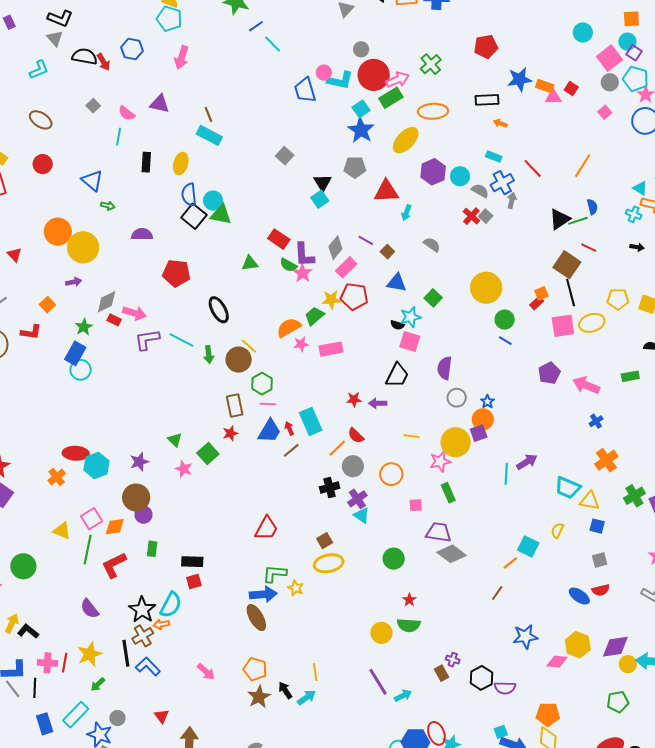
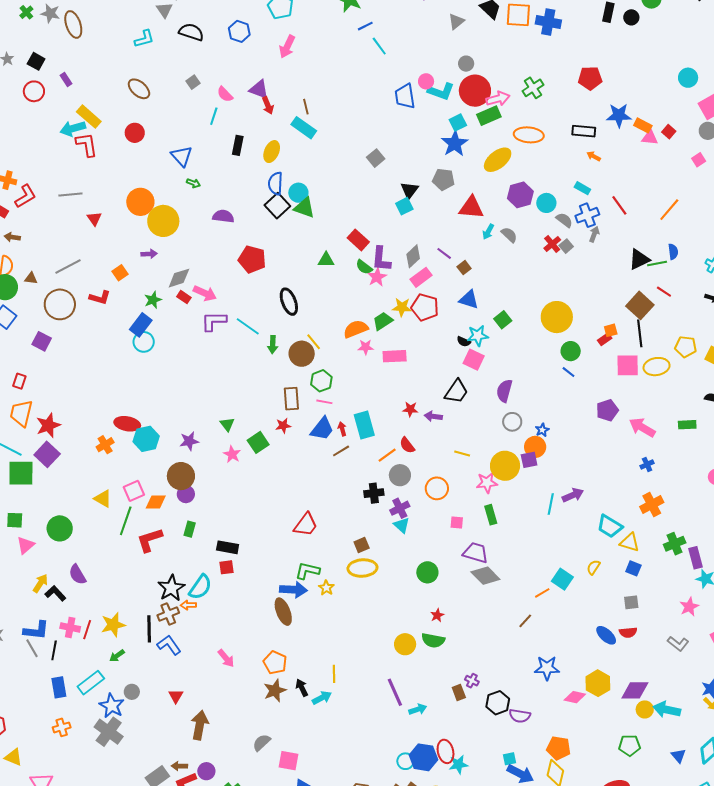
red arrow: (103, 62) -> (268, 106), moved
gray semicircle: (432, 245) -> (509, 235), moved
purple semicircle: (90, 609) -> (77, 575), moved

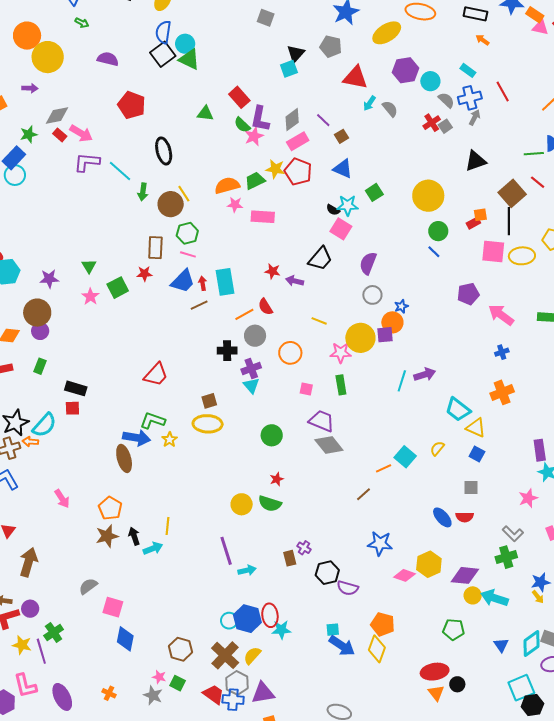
gray square: (376, 158) -> (266, 18), turned -36
black triangle: (639, 259) -> (476, 161), moved
green cross: (675, 544) -> (506, 557), moved

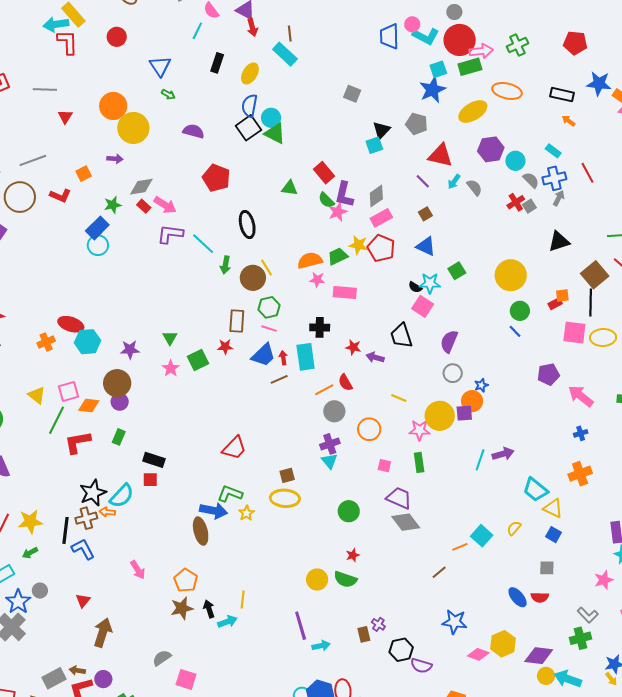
purple line: (323, 120) -> (423, 181), moved
black trapezoid: (320, 259) -> (401, 336), turned 120
black cross: (227, 351) -> (320, 327), moved

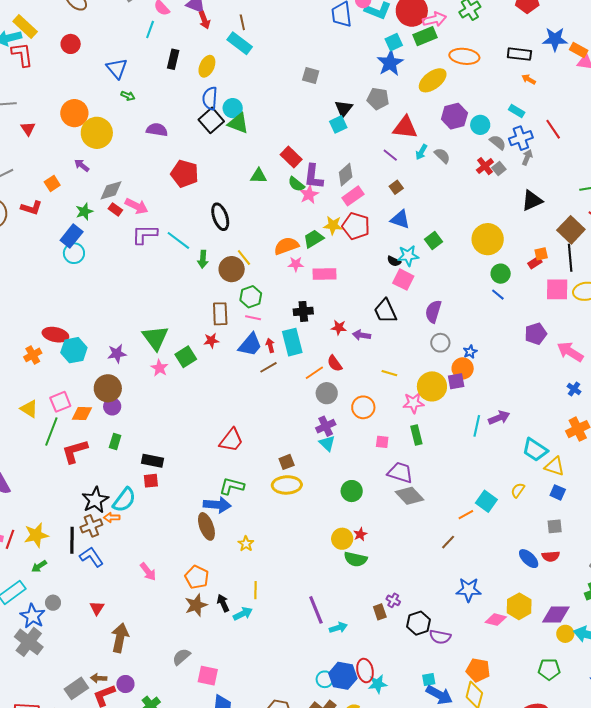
purple arrow: (115, 159) -> (82, 165), turned -140
green triangle: (170, 338) -> (155, 338), size x1.8
blue cross: (581, 433) -> (574, 389), turned -32
yellow star: (246, 513) -> (246, 544), moved
yellow circle: (317, 580) -> (342, 539), moved

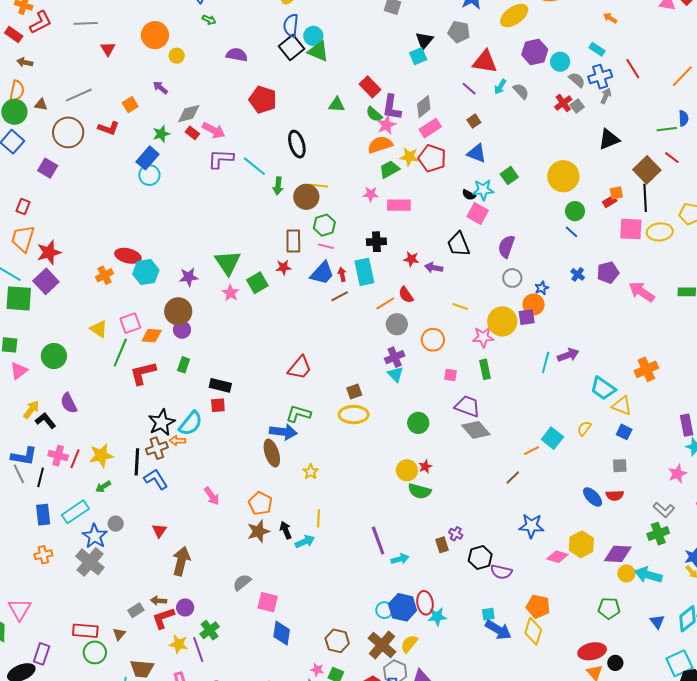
yellow circle: (97, 133) -> (177, 56), size x0.5
orange semicircle: (286, 246) -> (380, 145), moved
yellow line: (244, 258) -> (319, 186), turned -48
blue cross: (574, 389) -> (578, 274), moved
gray rectangle: (76, 688) -> (136, 610), size x0.7

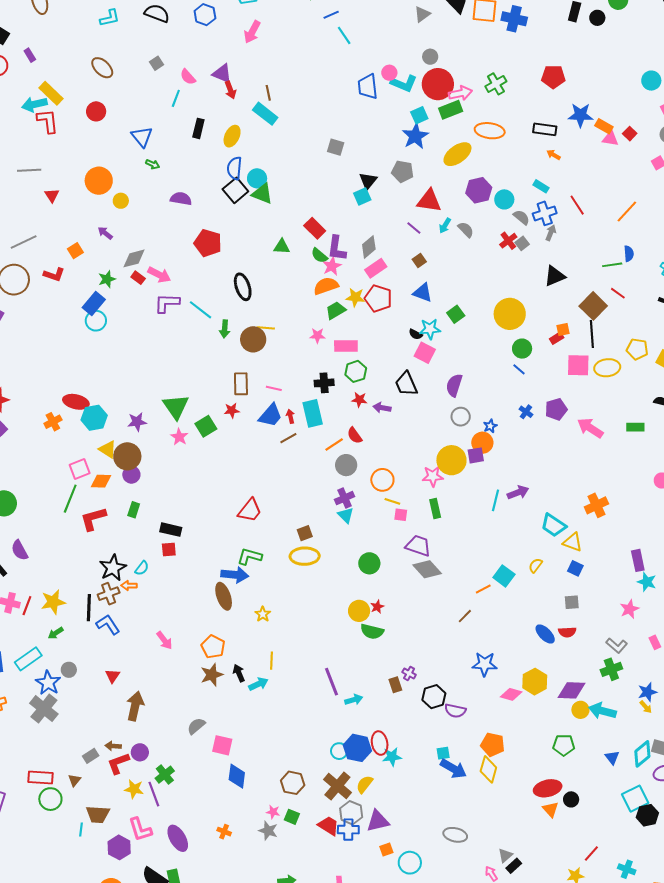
green hexagon: (324, 225) -> (356, 371), moved
yellow line: (460, 307) -> (392, 501), moved
yellow triangle: (99, 329) -> (108, 449), moved
cyan semicircle: (191, 423) -> (142, 568), size x0.6

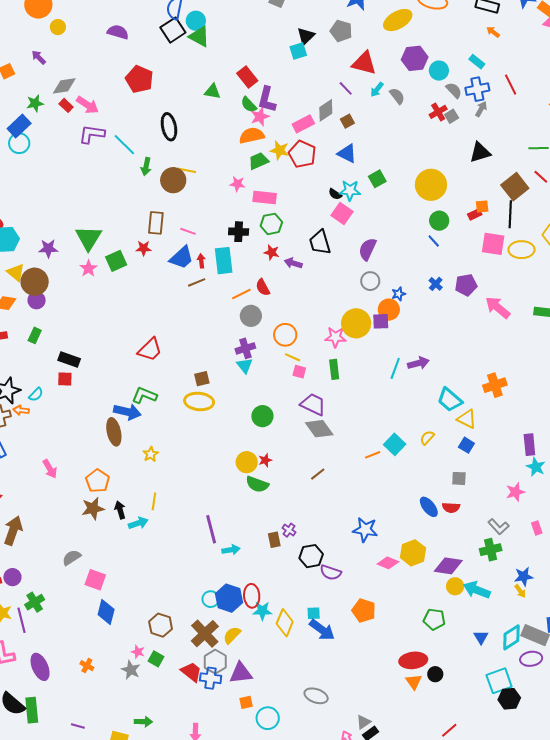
gray diamond: (369, 247) -> (326, 110), moved
brown line: (465, 616) -> (318, 474), moved
yellow diamond: (488, 769) -> (285, 623), moved

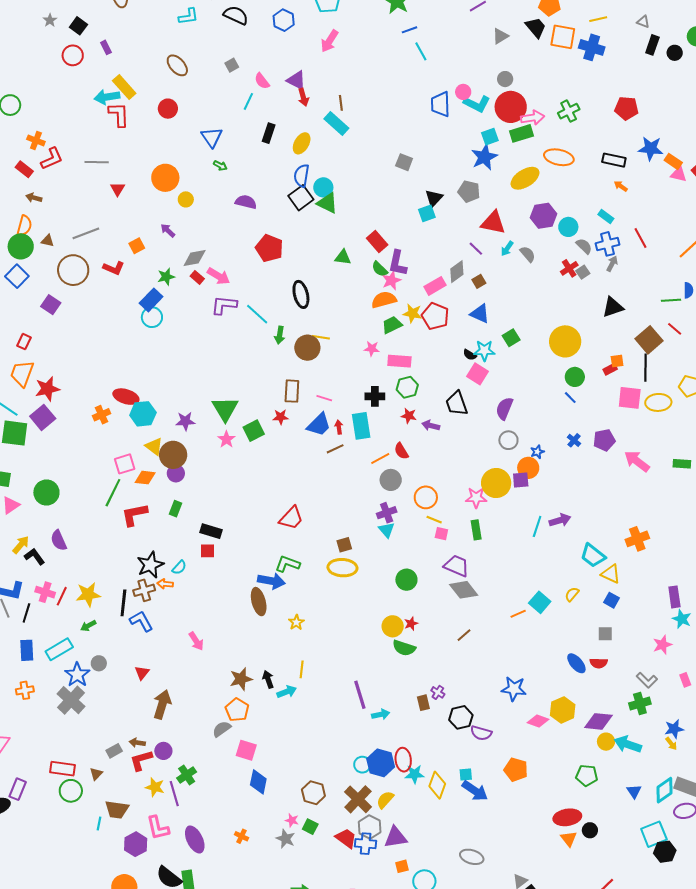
orange pentagon: (98, 481) -> (237, 710), moved

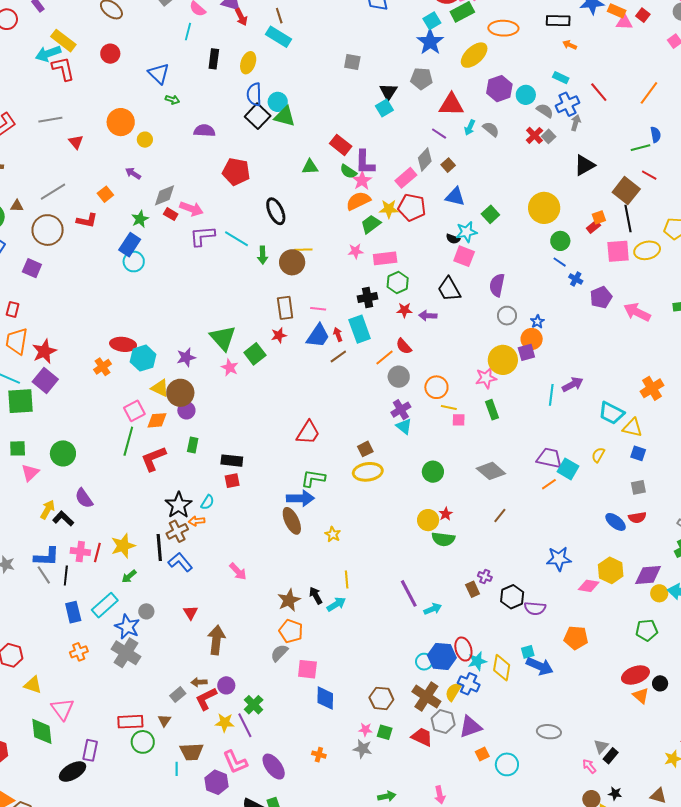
blue cross: (574, 440) -> (576, 279), moved
purple trapezoid: (457, 566) -> (549, 458), moved
blue cross: (366, 844) -> (469, 684), moved, turned 30

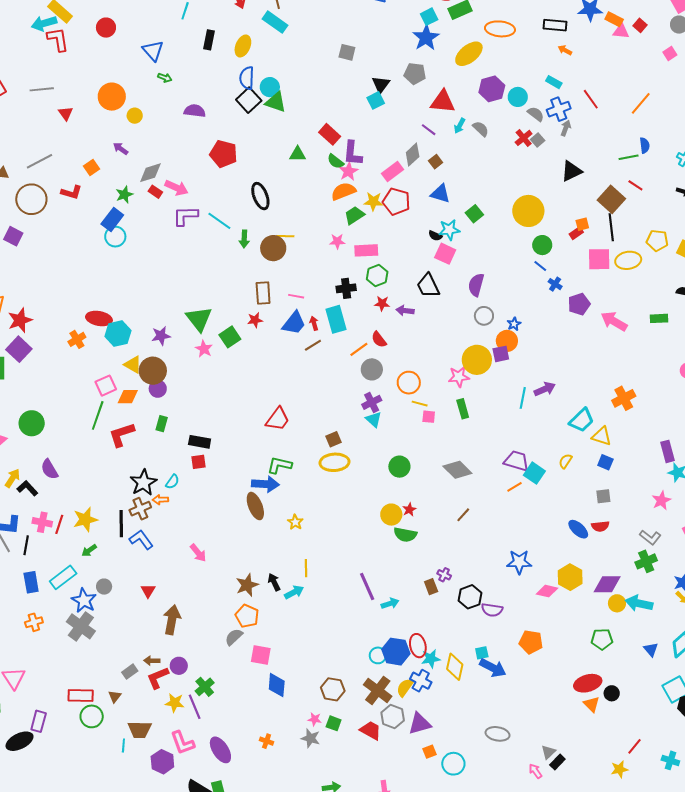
cyan trapezoid: (611, 413) -> (582, 420), turned -76

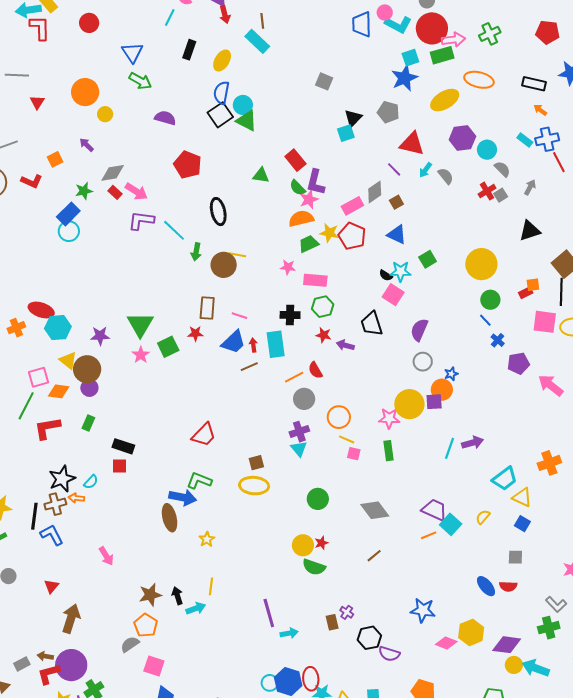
green arrow: (165, 78) -> (140, 81), size x1.6
blue cross: (559, 109) -> (547, 139), moved
purple circle: (179, 666) -> (71, 665), size x1.8

